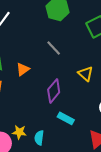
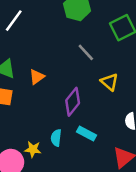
gray line: (54, 48) -> (86, 52), moved
cyan semicircle: (39, 138) -> (56, 138), moved

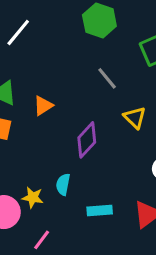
cyan rectangle: (87, 134) -> (100, 211), moved, turned -36

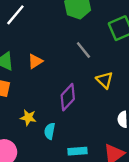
orange triangle: (43, 106) -> (35, 61), moved
yellow star: (33, 197) -> (28, 118), moved

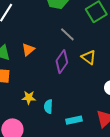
purple diamond: (68, 97) -> (62, 62), moved

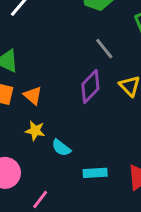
orange triangle: (28, 50) -> (33, 96), moved, turned -48
cyan semicircle: (48, 107) -> (61, 148), turned -64

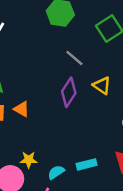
yellow star: (35, 131) -> (29, 160), moved
cyan semicircle: (61, 148) -> (56, 172), moved, turned 119

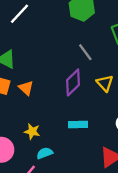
yellow star: (29, 160) -> (32, 131), moved
cyan rectangle: (87, 164) -> (78, 125), moved

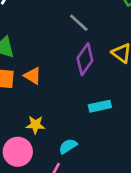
gray line: (85, 52) -> (79, 23), moved
yellow star: (32, 131) -> (35, 125), moved

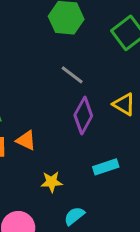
yellow star: (35, 125) -> (52, 182), moved

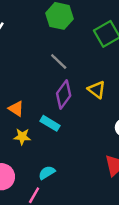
cyan rectangle: (106, 167) -> (50, 123), moved, turned 42
yellow star: (52, 182) -> (22, 137), moved

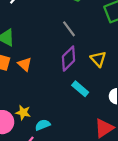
cyan rectangle: (50, 123) -> (80, 89), moved
yellow star: (22, 137) -> (23, 113), moved

